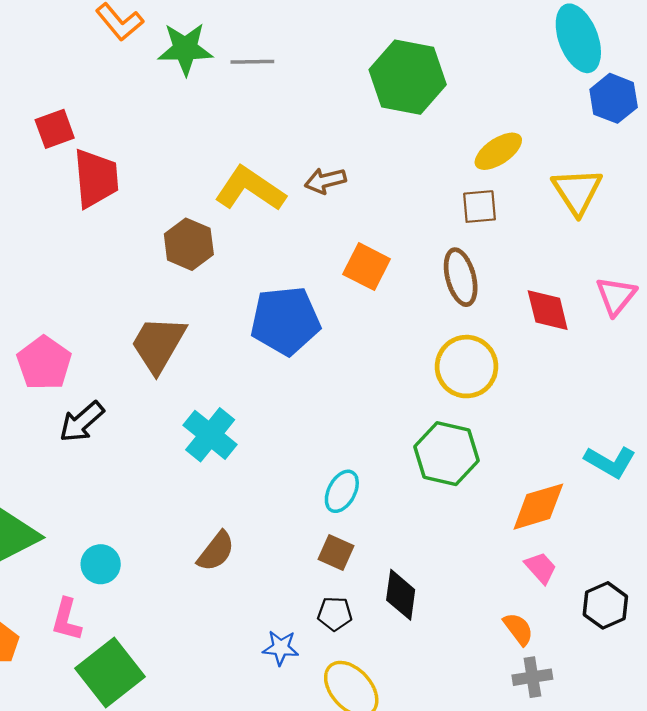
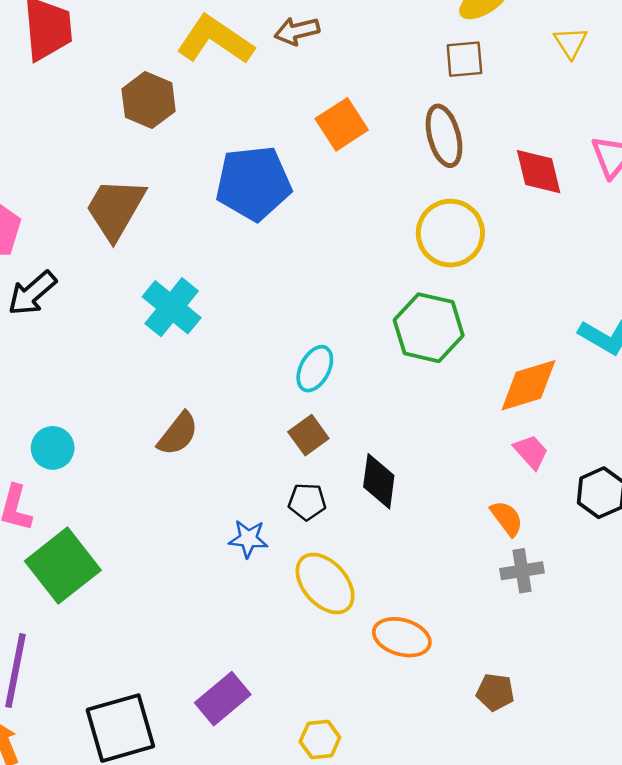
yellow triangle: (577, 191) -> (571, 42), size x0.6
orange square: (367, 267) -> (342, 124), turned 30
brown square: (336, 552) -> (308, 435), turned 30

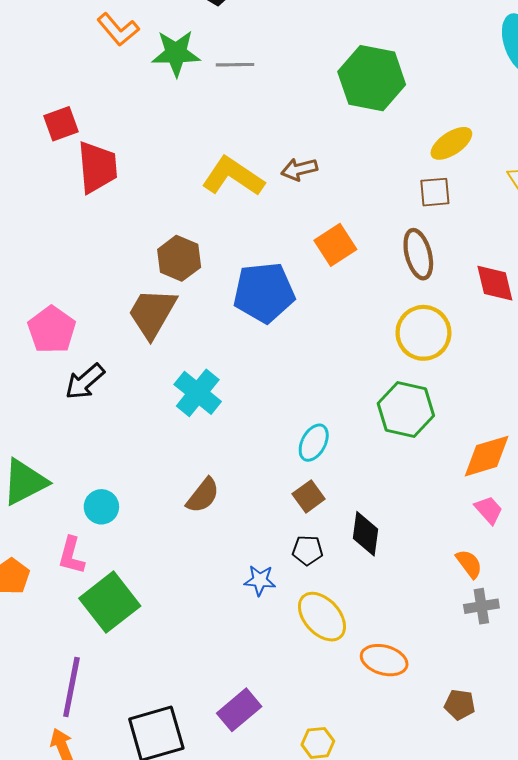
brown hexagon: (149, 100) -> (179, 258), moved

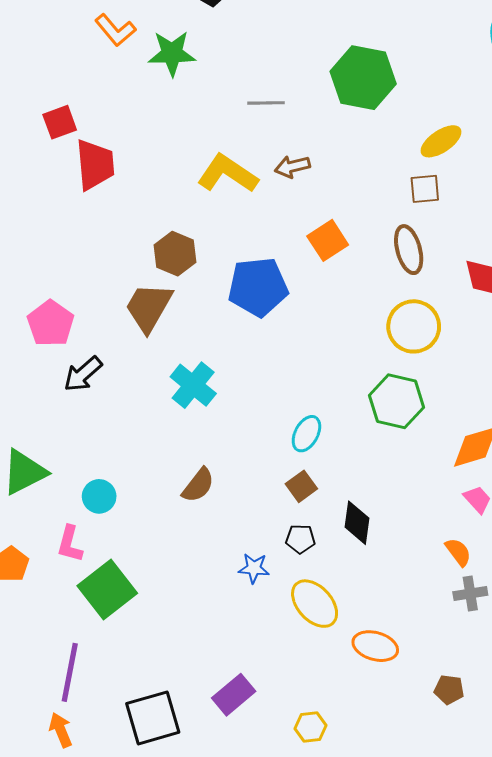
gray line: (235, 65) -> (266, 103), moved

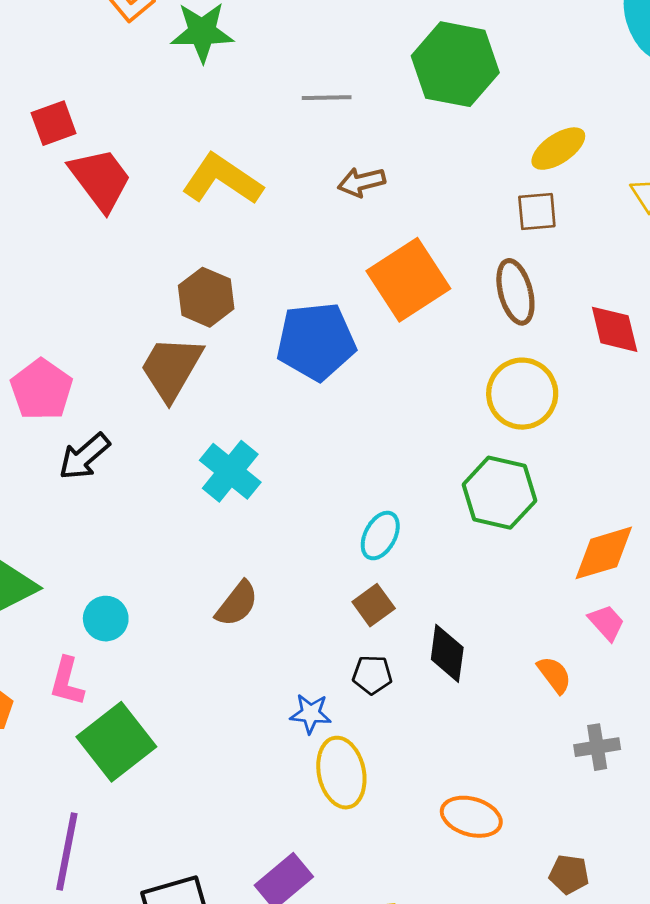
red trapezoid: (95, 165) -> (100, 179), turned -32
yellow L-shape: (228, 174) -> (222, 179), moved
orange square: (328, 240) -> (408, 280), size x1.5
orange semicircle: (458, 552) -> (554, 675), moved
yellow ellipse: (315, 604) -> (341, 773), moved, turned 30

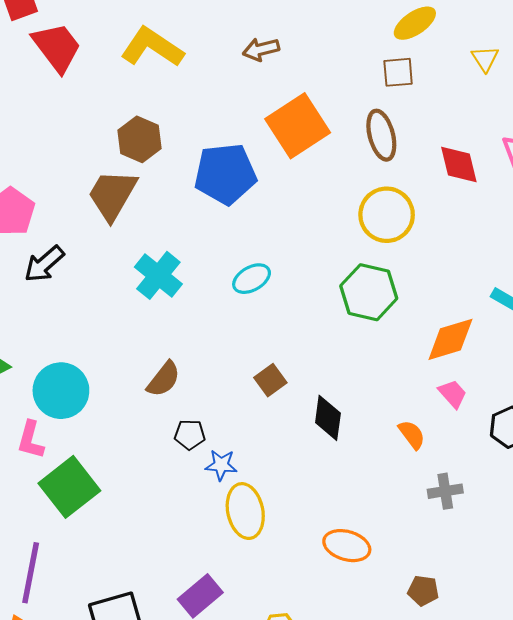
cyan ellipse: (380, 536) -> (252, 279), moved, turned 33
cyan circle: (106, 619) -> (61, 391), size x1.6
black pentagon: (372, 675) -> (190, 435), moved

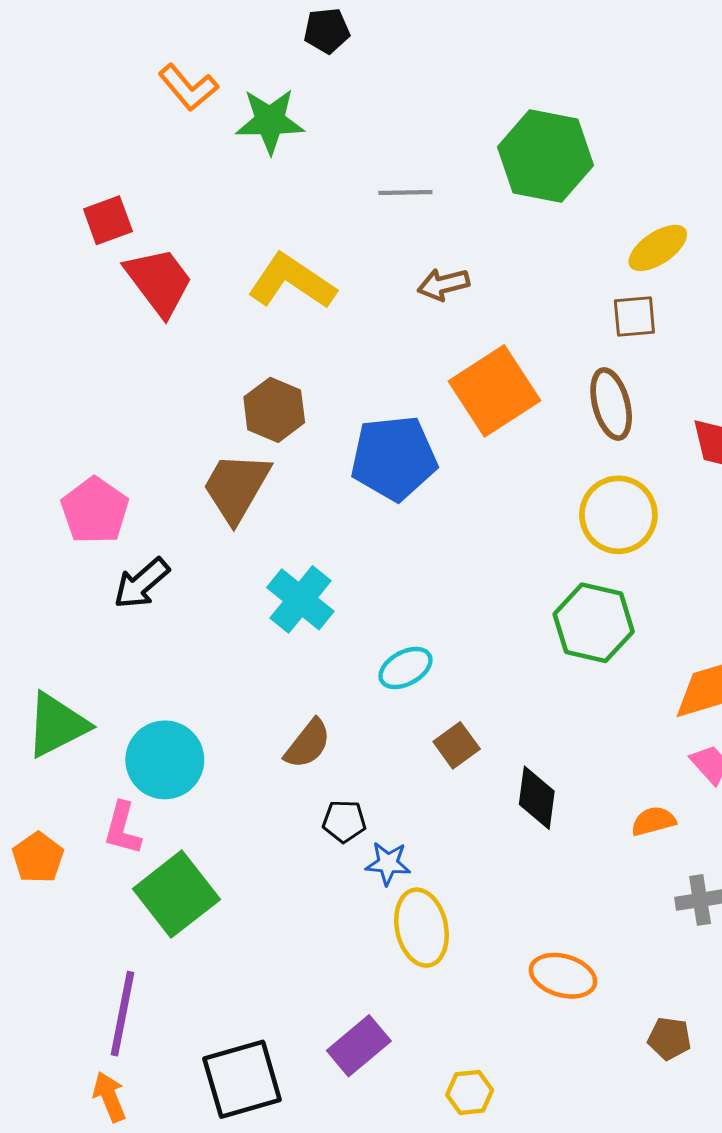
cyan ellipse: (252, 279) -> (405, 668), moved
orange semicircle: (412, 435) -> (653, 821), turned -68

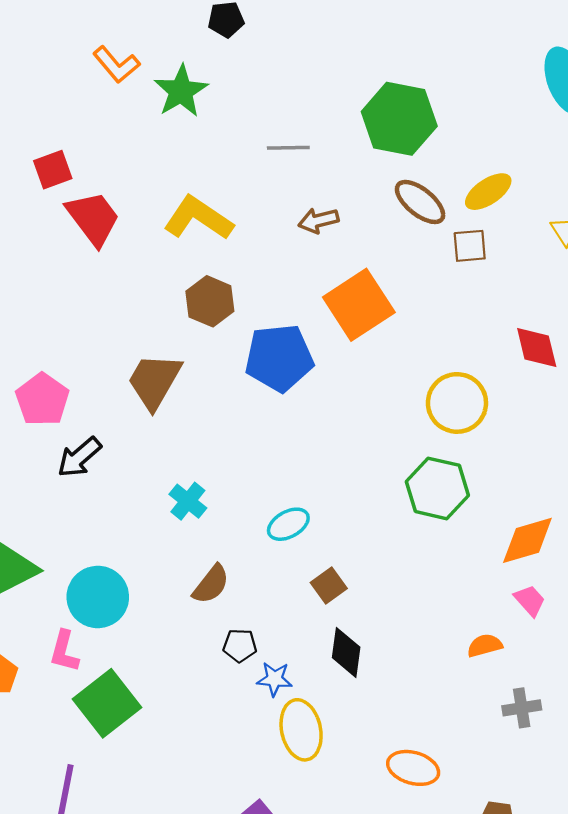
green star: (270, 121) -> (181, 91), turned -30
brown ellipse: (611, 404) -> (420, 202), moved, turned -36
brown hexagon: (274, 410) -> (210, 301), moved
cyan cross: (300, 599) -> (188, 501), moved, size x0.7
black diamond: (537, 798) -> (346, 652), moved

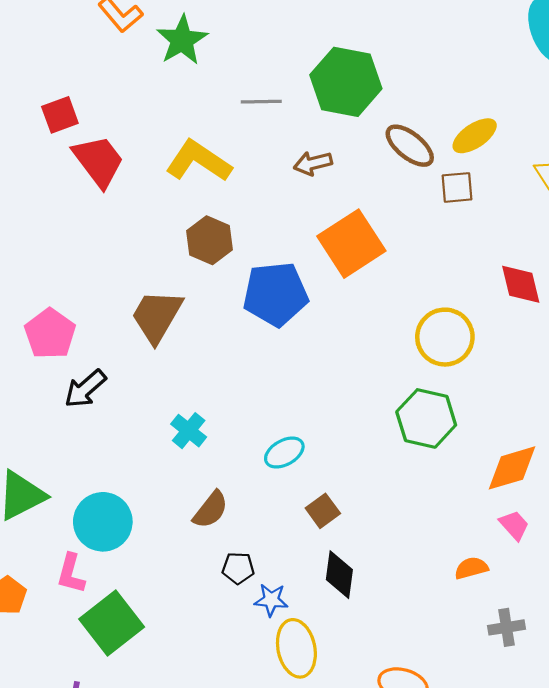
green hexagon: (399, 119) -> (346, 82), moved
gray line: (288, 148) -> (261, 102), moved

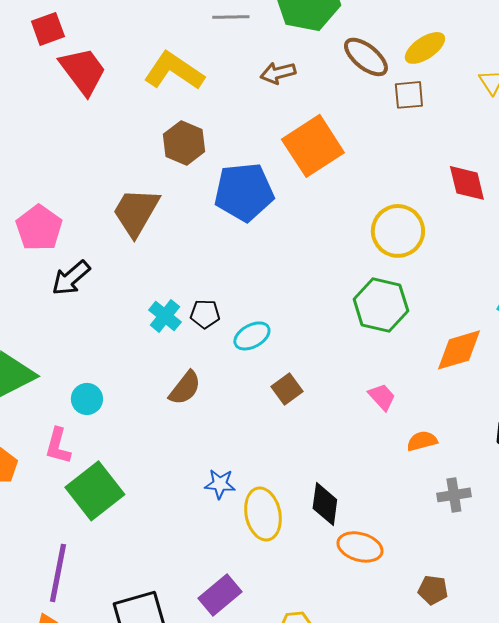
cyan circle: (103, 522) -> (87, 399), size x0.6
pink trapezoid: (514, 525) -> (382, 397), moved
black pentagon: (238, 568) -> (205, 314), moved
black diamond: (339, 575) -> (325, 504), moved
blue star: (271, 600) -> (220, 484), moved

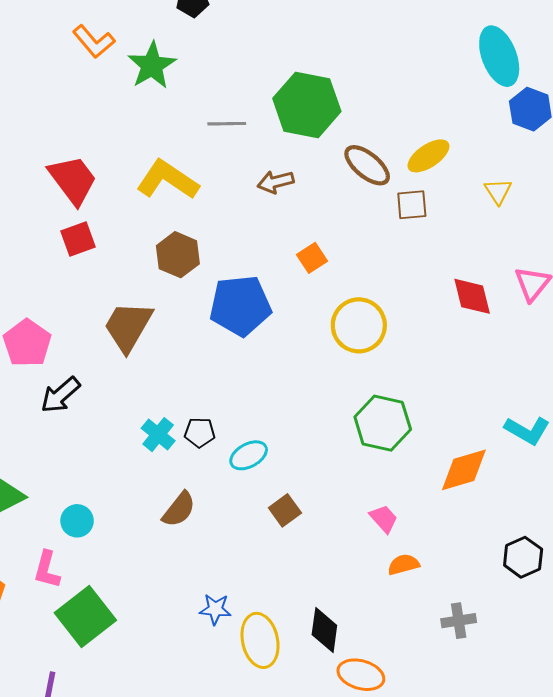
red square: (48, 29) -> (78, 239), moved
orange square: (313, 146) -> (312, 258), size x0.5
yellow circle: (398, 231) -> (359, 325), moved
orange semicircle: (422, 441) -> (403, 565), moved

